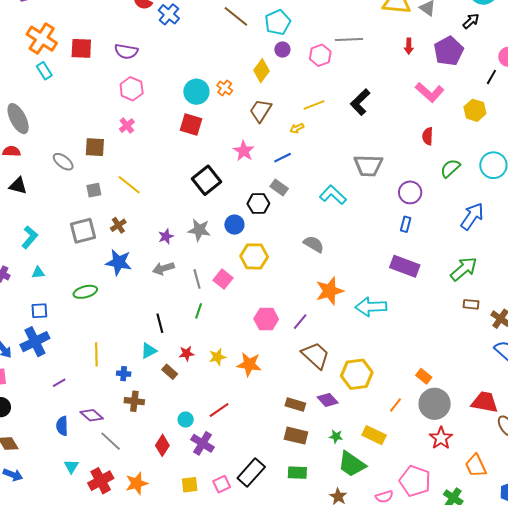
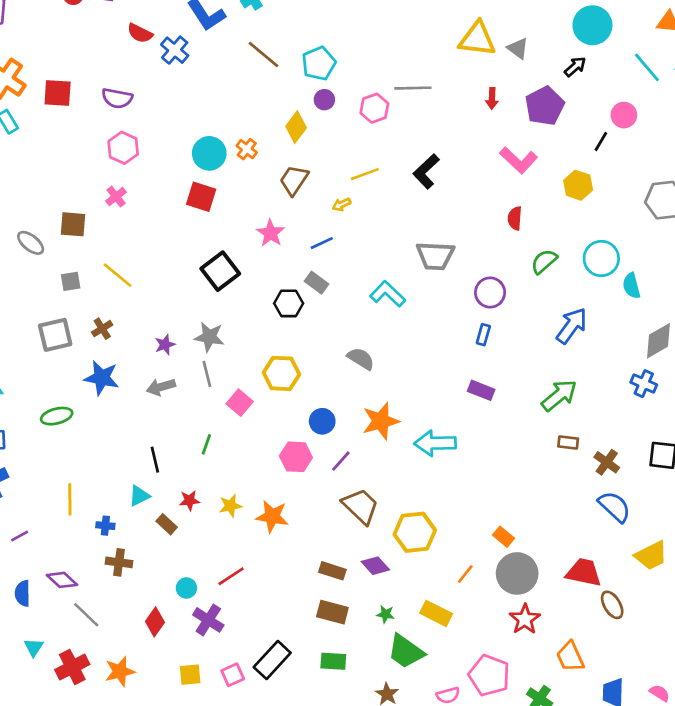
blue circle: (234, 225) -> (322, 421), moved
purple rectangle: (405, 266) -> (481, 390), size x0.7
gray line: (197, 279) -> (207, 374), moved

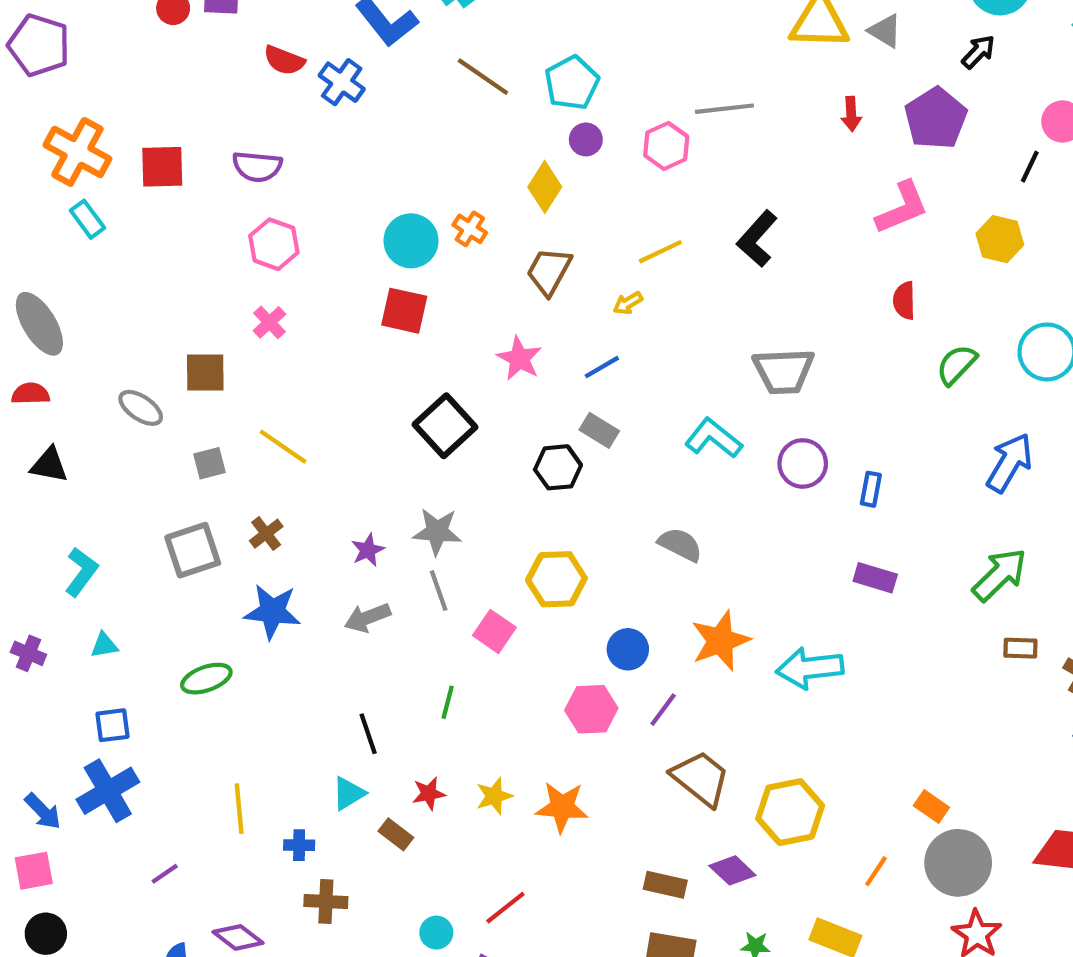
pink L-shape: (519, 160) -> (902, 208), turned -60
purple circle: (490, 293) -> (803, 463), moved

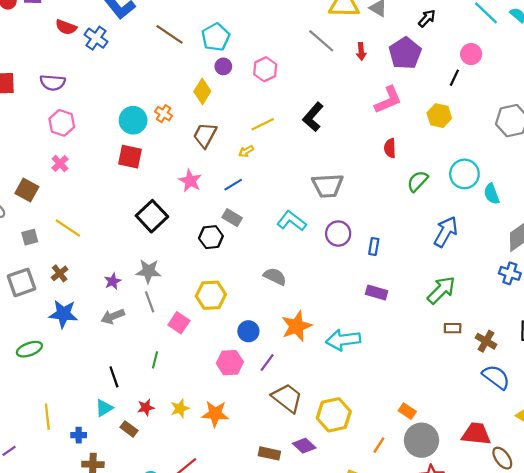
gray line: (724, 109) -> (321, 41), moved, turned 48
brown square: (205, 373) -> (27, 190), turned 30

